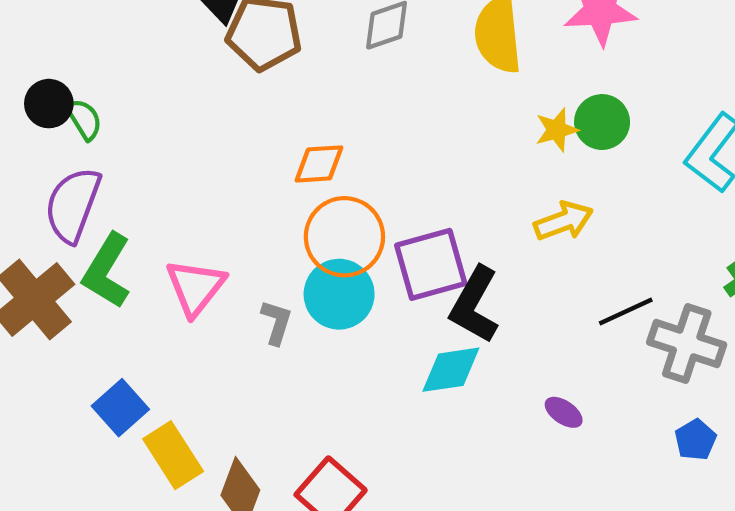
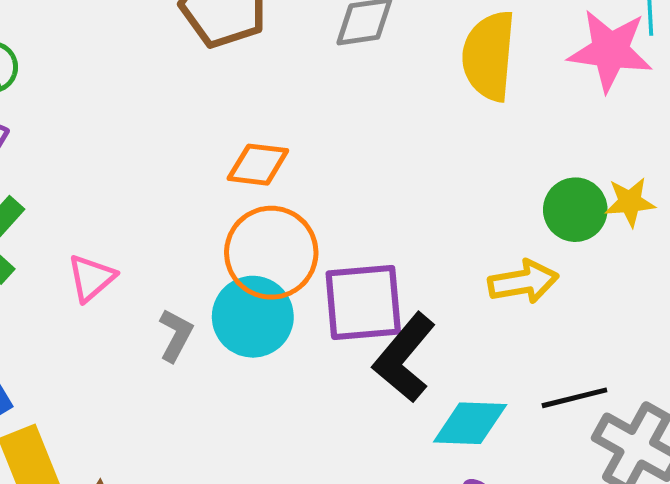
green circle: (602, 122) -> (575, 210), moved
yellow star: (557, 130) -> (630, 202), moved
pink triangle: (195, 287) -> (91, 278), size x0.7
cyan diamond: (451, 370) -> (470, 423), moved

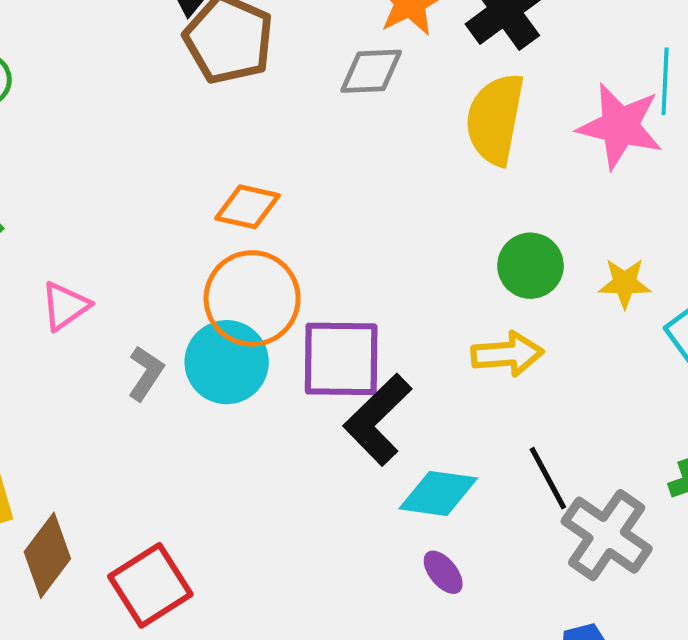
green circle: (575, 210) -> (530, 266), moved
black line: (574, 398) -> (548, 478), turned 70

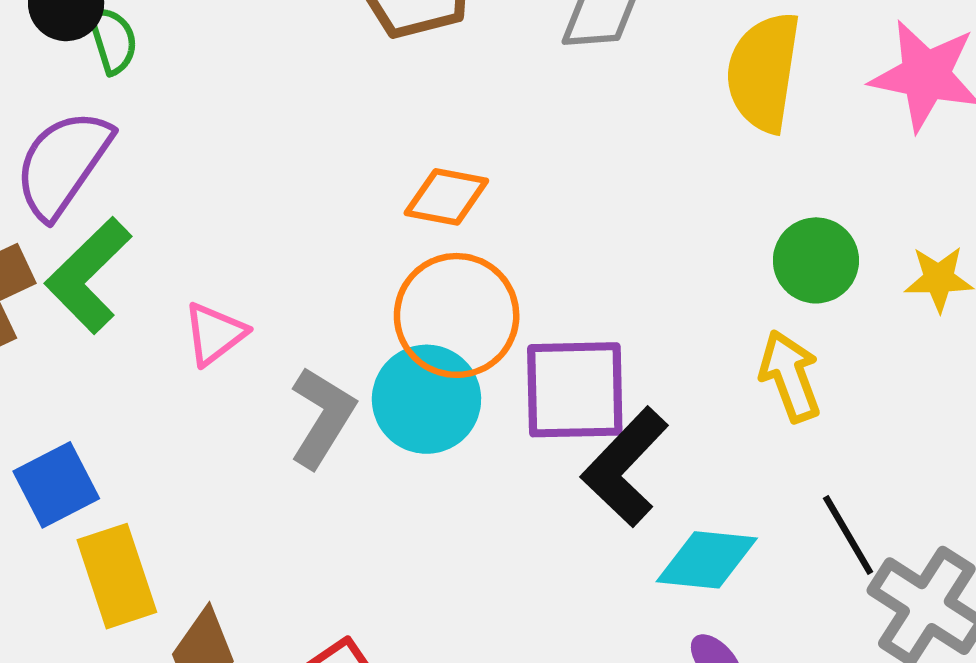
yellow arrow: (507, 354) -> (790, 376), turned -104
gray L-shape: (146, 373) -> (322, 417), size x1.4

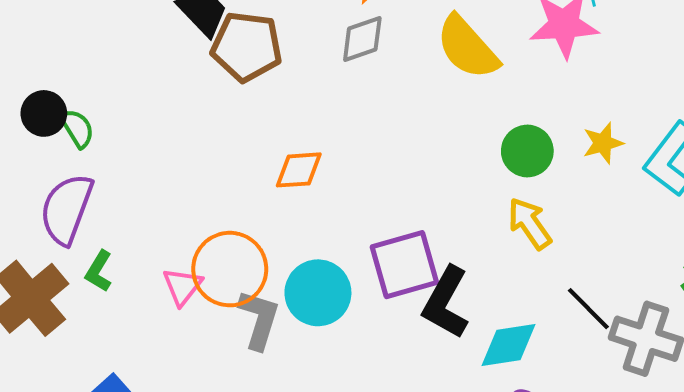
yellow semicircle: (763, 72) -> (467, 47), turned -36
green L-shape: (88, 275) -> (99, 271), size x0.6
orange circle: (457, 315) -> (230, 269), moved

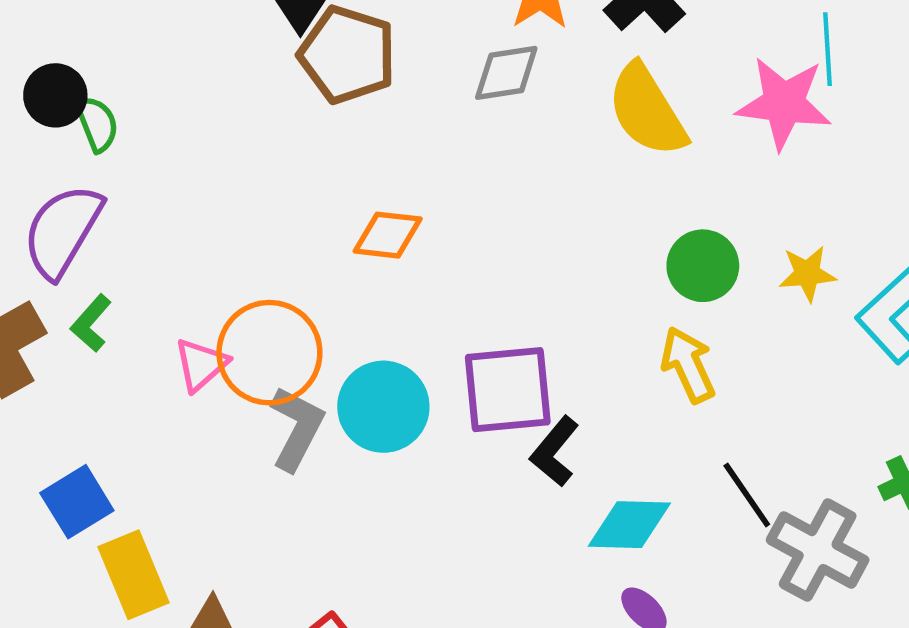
black L-shape: (446, 303) -> (555, 451), size x0.7

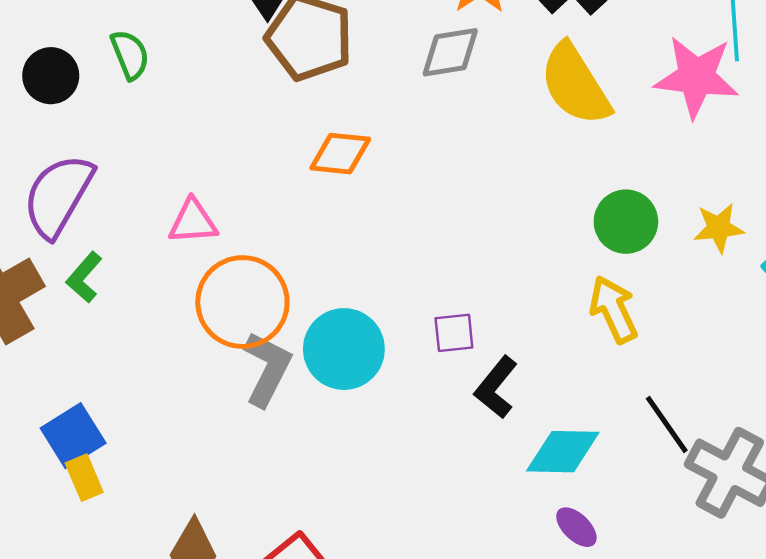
green semicircle: (97, 124) -> (130, 55), moved
orange diamond: (388, 235) -> (340, 154), moved
pink triangle: (201, 365) -> (193, 222), moved, turned 38
purple square: (508, 390) -> (454, 333), size x0.5
yellow rectangle: (134, 575) -> (84, 478), moved, size x0.6

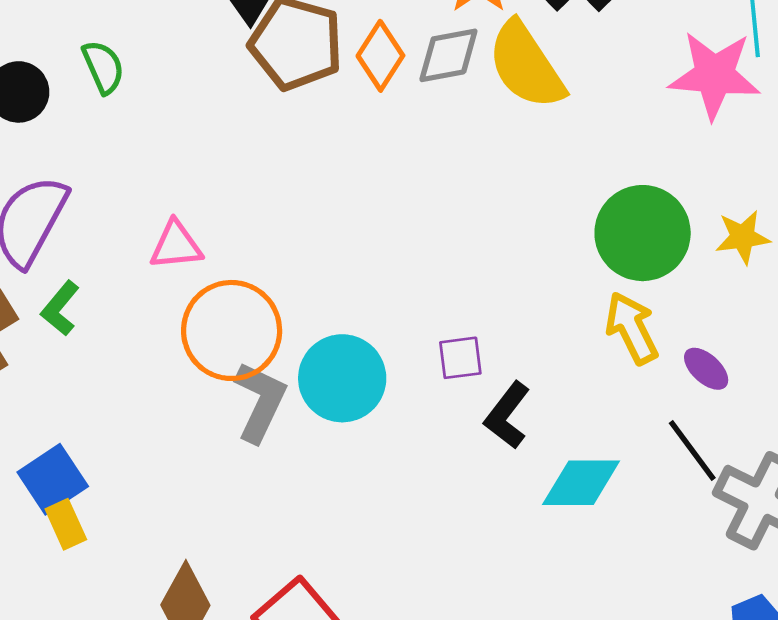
yellow semicircle: (575, 84) -> (526, 65), moved
orange diamond: (340, 154) -> (380, 56), moved, turned -62
green circle: (626, 222) -> (643, 233), size x1.4
purple ellipse: (576, 527) -> (706, 369), moved

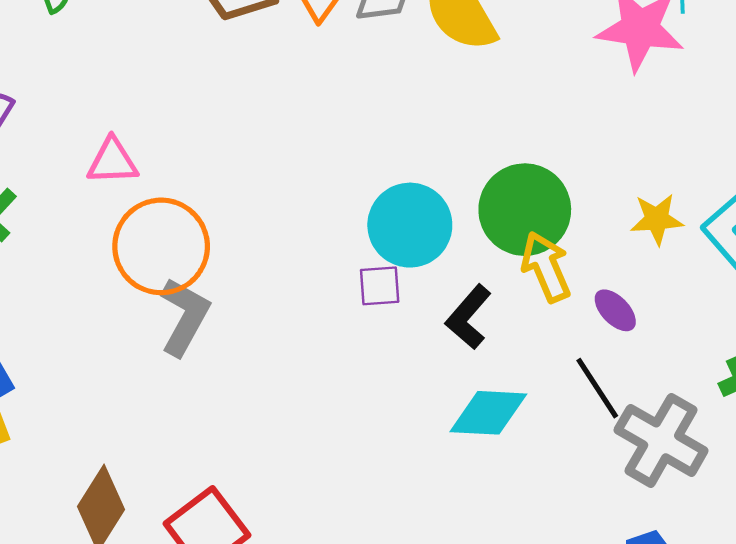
green circle: (643, 233) -> (525, 210), moved
yellow star: (743, 237) -> (657, 219), moved
cyan circle: (342, 378) -> (410, 225), moved
black L-shape: (507, 415) -> (469, 317), moved

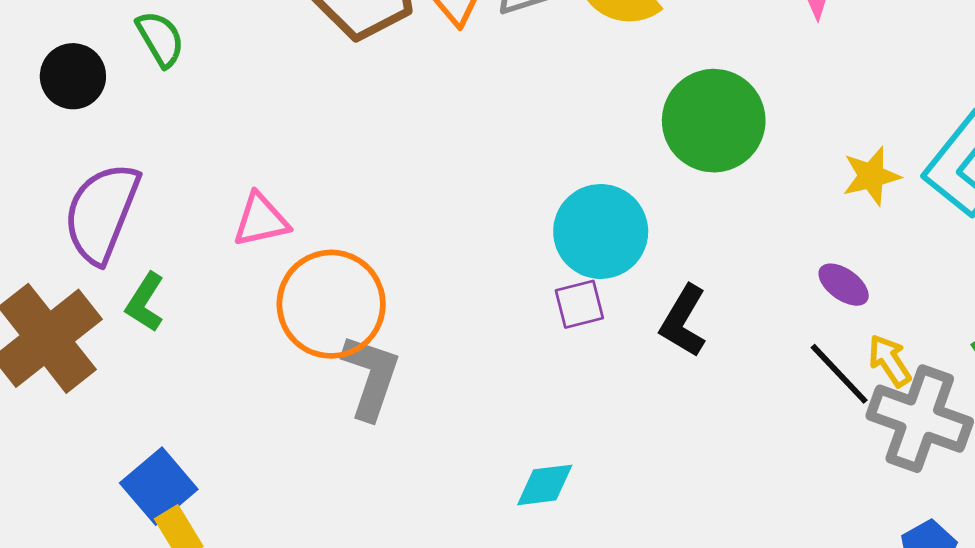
green circle: (525, 210) -> (714, 121), moved
yellow arrow: (546, 267) -> (890, 361), moved, size x0.7
cyan diamond: (488, 413) -> (545, 485), moved, size x0.7

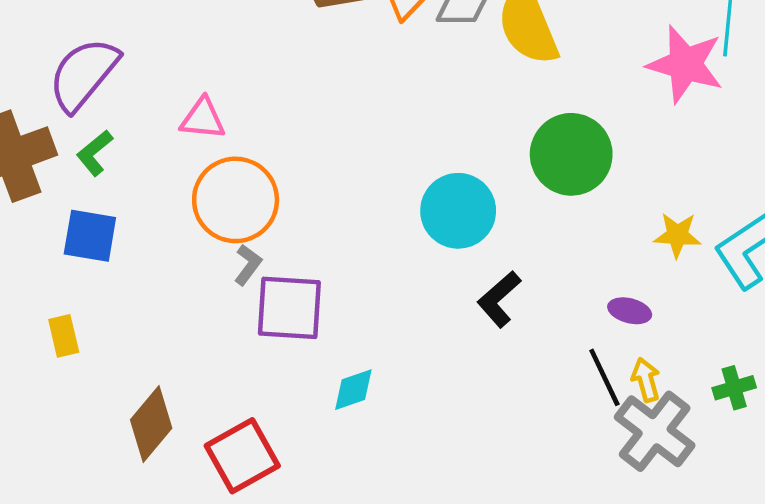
purple ellipse: (844, 285) -> (630, 311), turned -39
purple square: (579, 304) -> (289, 308), moved, size x1.8
gray L-shape: (371, 377) -> (248, 265), size x0.6
cyan diamond: (545, 485) -> (353, 390), turned -30
blue square: (159, 486) -> (90, 236), moved, turned 32

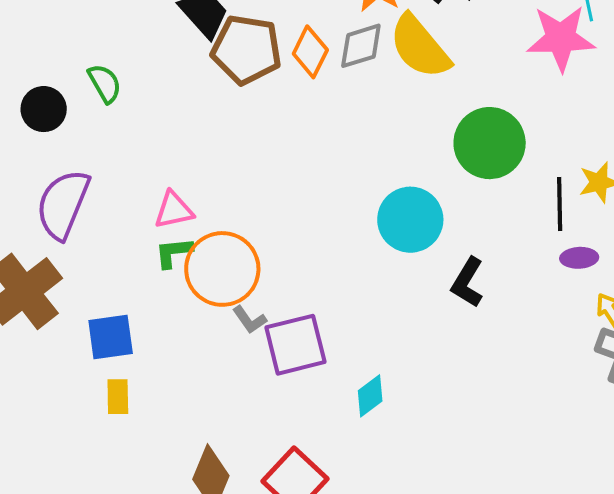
green L-shape: (95, 153) -> (174, 253), moved, turned 51
gray L-shape: (248, 265) -> (250, 320), turned 126
yellow rectangle: (64, 336) -> (118, 397), moved, turned 30
black line: (604, 377) -> (560, 204), moved, turned 42

